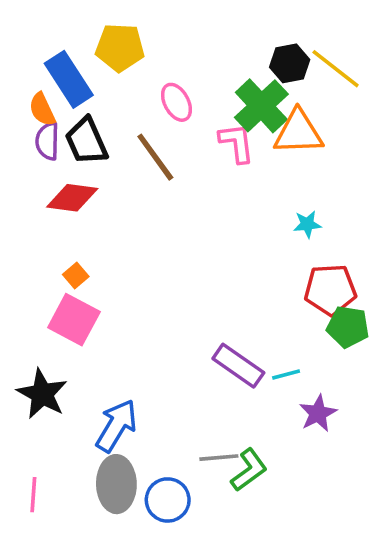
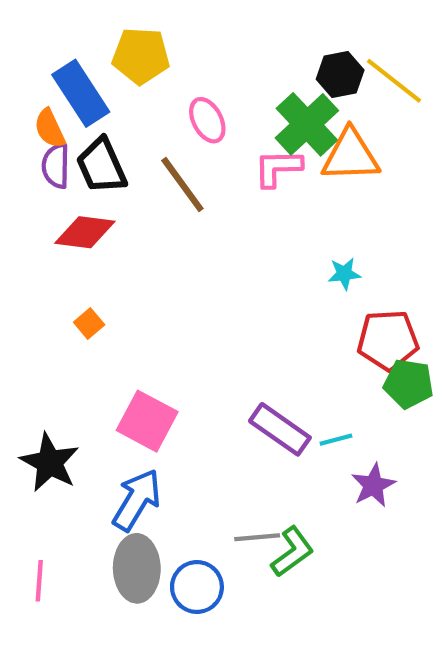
pink L-shape: (237, 143) -> (278, 168), turned -84
cyan star: (307, 224) -> (344, 274), moved
pink square: (74, 320) -> (147, 421), moved

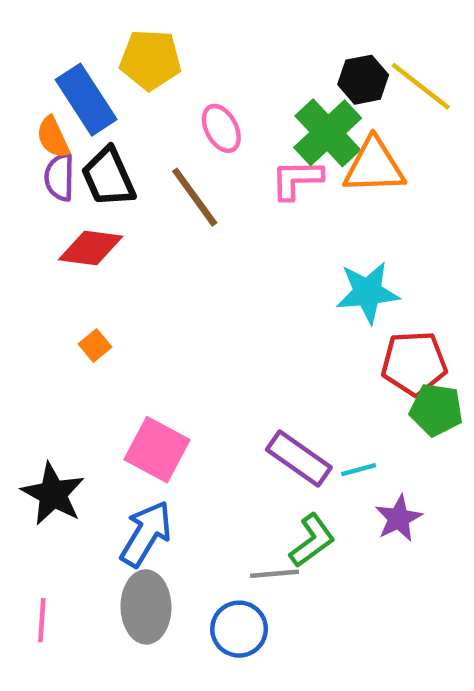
cyan star: (344, 274) -> (368, 292), size x1.8
green L-shape: (292, 552) -> (312, 540), moved
blue circle: (197, 587) -> (239, 629), moved

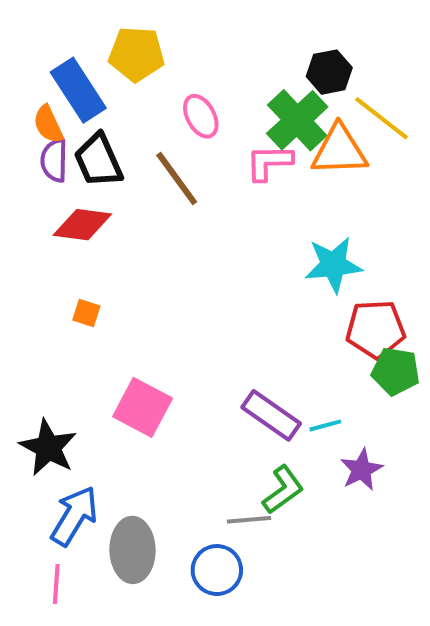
yellow line: (421, 86) -> (381, 118), moved
orange square: (95, 346) -> (86, 313), turned -32
blue arrow: (146, 534) -> (74, 516), moved
pink line: (42, 620) -> (56, 584), moved

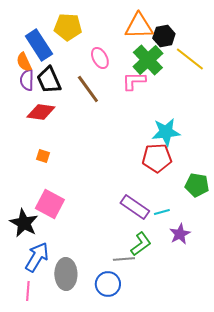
orange triangle: (339, 150) -> (139, 26), moved
red pentagon: (375, 329) -> (157, 158), moved
pink square: (143, 407) -> (50, 204), moved

